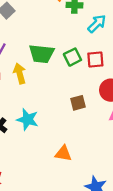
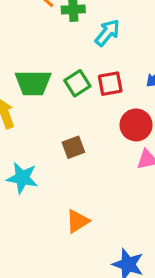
brown square: (78, 103) -> (73, 147), moved
orange triangle: (63, 153) -> (78, 221), turned -36

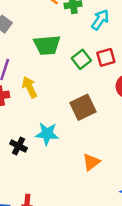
green trapezoid: (33, 83) -> (47, 45), moved
brown square: (73, 147) -> (83, 107), size x1.5

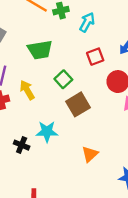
green square: (81, 59) -> (63, 79), moved

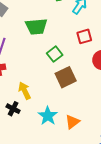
yellow arrow: (27, 90) -> (25, 91), moved
cyan star: (47, 132) -> (48, 116), moved, turned 30

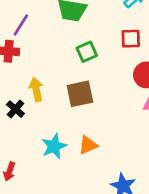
brown square: (66, 77) -> (80, 94), moved
cyan star: (48, 116) -> (54, 146), moved

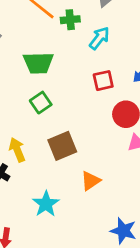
green square: (87, 52) -> (41, 103), moved
orange triangle: (88, 145) -> (91, 181), moved

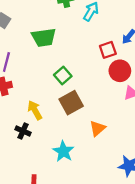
red square: (103, 81) -> (108, 50), moved
green square: (41, 103) -> (63, 76), moved

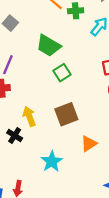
green trapezoid: (44, 37) -> (49, 46), turned 30
green square: (63, 76) -> (62, 73), moved

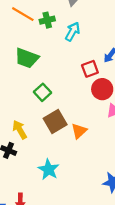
green square: (62, 73) -> (42, 92), moved
orange triangle: (89, 144) -> (79, 131), moved

